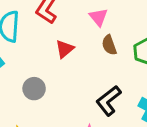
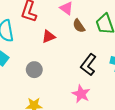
red triangle: (65, 49) -> (48, 37), turned 32

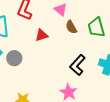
gray circle: (34, 70) -> (14, 58), moved

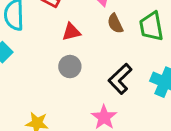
gray circle: (14, 58) -> (70, 67), moved

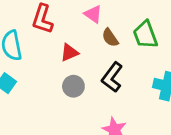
black L-shape: (120, 79) -> (112, 77), moved

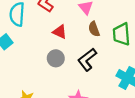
red triangle: (69, 53) -> (60, 32), turned 32

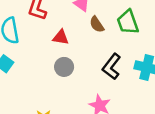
black L-shape: (87, 60) -> (112, 67), moved

